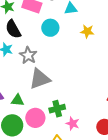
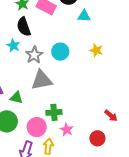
cyan circle: (50, 28) -> (60, 52), moved
yellow star: (87, 31) -> (96, 50), moved
pink circle: (35, 118) -> (37, 127), moved

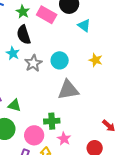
cyan triangle: (84, 16) -> (84, 25), turned 32
gray triangle: (42, 80) -> (68, 90), moved

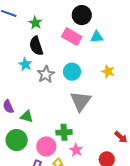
pink rectangle: (47, 15) -> (72, 37), moved
cyan triangle: (84, 25) -> (97, 37), turned -40
gray triangle: (68, 90) -> (81, 101), turned -45

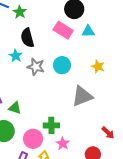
green star: (35, 23) -> (20, 12), moved
gray star: (46, 74) -> (36, 67), turned -30
gray triangle: (81, 101) -> (82, 96), moved, turned 30

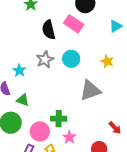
cyan triangle: (88, 31) -> (116, 26), moved, turned -32
black semicircle: (27, 38) -> (49, 30), moved
cyan star: (16, 56) -> (19, 70), moved
gray star: (36, 67) -> (45, 60), turned 30

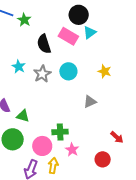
cyan triangle: (116, 26) -> (90, 32), moved
cyan star: (19, 70) -> (19, 67), moved
gray triangle: (90, 90) -> (90, 102), size x0.6

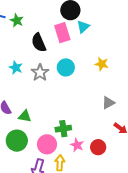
pink rectangle: (68, 36) -> (62, 33), turned 48
gray triangle: (90, 102) -> (108, 103), moved
red circle: (103, 159) -> (98, 147), moved

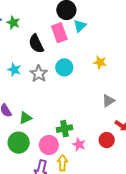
green triangle: (25, 116) -> (25, 118), turned -32
red circle: (98, 147) -> (107, 140), moved

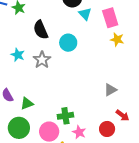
cyan triangle: (80, 26) -> (85, 14), turned -32
pink rectangle: (59, 33) -> (110, 18), moved
yellow star: (100, 62) -> (117, 39), moved
cyan circle: (64, 67) -> (68, 43), moved

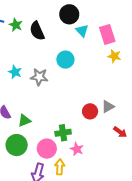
black semicircle: (41, 30) -> (37, 31), moved
gray star: (42, 60) -> (39, 77), turned -30
red circle: (107, 129) -> (90, 111), moved

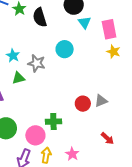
green triangle: (24, 121) -> (18, 78), moved
red arrow: (120, 132) -> (107, 138), moved
pink star: (77, 149) -> (72, 154), moved

